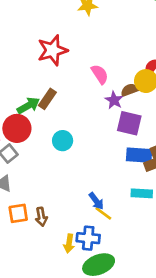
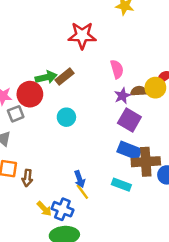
yellow arrow: (69, 243) -> (44, 209), turned -70

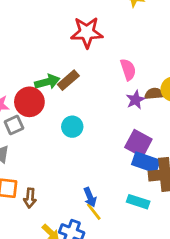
purple square: (129, 120) -> (138, 143), moved

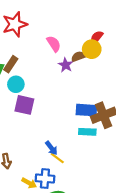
cyan circle: (72, 127) -> (16, 84), moved
purple square: (138, 143) -> (24, 105), moved
cyan rectangle: (138, 202) -> (87, 132), moved

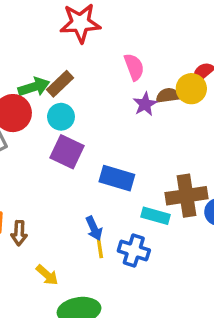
blue rectangle: (86, 110) -> (117, 178), moved
yellow line: (57, 158) -> (100, 246), turned 32
blue cross: (45, 178) -> (134, 250), moved

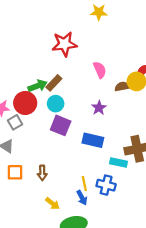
purple star: (145, 104) -> (99, 108), moved
blue arrow: (94, 228) -> (82, 198), moved
brown arrow: (19, 233) -> (42, 173), moved

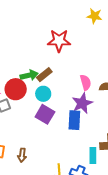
pink semicircle: (100, 70) -> (86, 82), moved
purple star: (99, 108) -> (82, 103), size x1.5
blue rectangle: (93, 140) -> (74, 120), moved, turned 72
cyan rectangle: (118, 163) -> (93, 156), turned 70

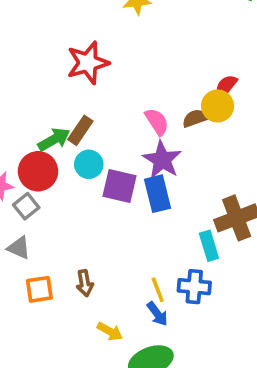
purple square: (45, 114) -> (119, 186), moved

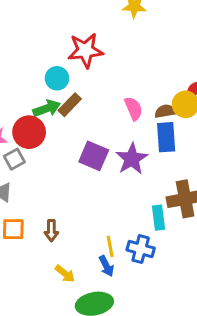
purple star: (162, 160) -> (132, 159), moved
cyan circle: (89, 164) -> (57, 78), moved
blue rectangle: (157, 194) -> (166, 137), moved

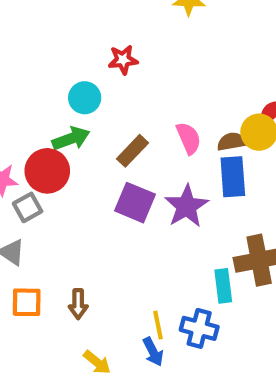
red star: (85, 50) -> (123, 60), size x0.6
brown rectangle: (70, 105) -> (133, 151), moved

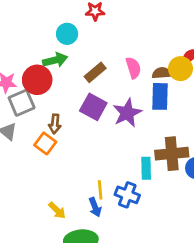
gray square: (28, 207) -> (22, 103), size x1.4
orange square: (27, 302) -> (45, 143), moved, turned 30
brown arrow: (78, 304) -> (55, 124), moved

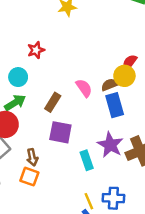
purple star: (127, 113) -> (110, 145), moved
cyan rectangle: (146, 168) -> (87, 160), moved

